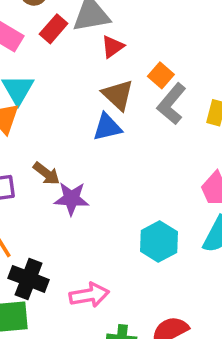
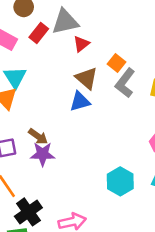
purple star: (71, 199) -> (43, 154), moved
black cross: (29, 279) -> (28, 212), turned 36

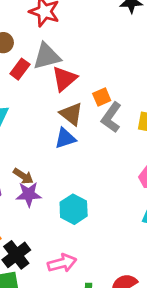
red triangle: (81, 44) -> (64, 79), size x1.5
orange square: (117, 63) -> (102, 97), turned 30
cyan hexagon: (120, 181) -> (74, 209), moved

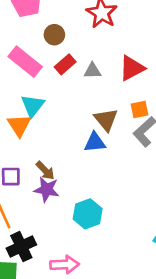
gray triangle: (47, 56) -> (92, 71), moved, size x0.6
red triangle: (64, 79) -> (132, 68), moved

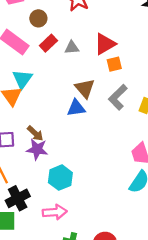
orange square: (140, 110) -> (114, 64), moved
cyan hexagon: (88, 214) -> (60, 178), moved

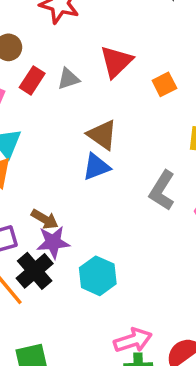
orange square: (114, 64) -> (164, 84), moved
gray L-shape: (118, 97) -> (162, 191), moved
black cross: (18, 198) -> (35, 271), moved
pink arrow: (55, 212) -> (133, 340), moved

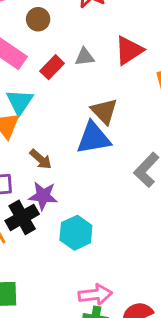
red rectangle: (32, 80) -> (52, 67), moved
blue triangle: (96, 167) -> (94, 138), size x1.4
brown arrow: (45, 219) -> (41, 159), moved

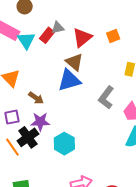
red triangle: (129, 50) -> (82, 38), moved
red rectangle: (52, 67) -> (47, 35), moved
cyan triangle: (20, 102) -> (26, 40), moved

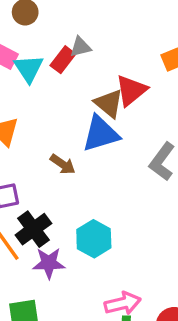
red triangle: (82, 38) -> (131, 90), moved
brown arrow: (36, 98) -> (63, 164), moved
purple star: (40, 122) -> (49, 263), moved

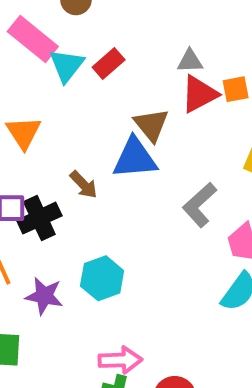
gray triangle: (80, 47) -> (190, 61), moved
red triangle: (131, 90) -> (199, 94), moved
black cross: (33, 229) -> (39, 218), moved

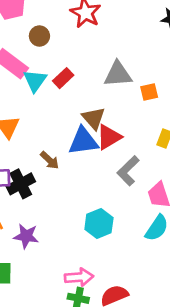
gray triangle: (190, 61) -> (118, 74), size x1.6
red triangle: (199, 94) -> (109, 137), moved
cyan hexagon: (102, 278) -> (99, 224), moved

